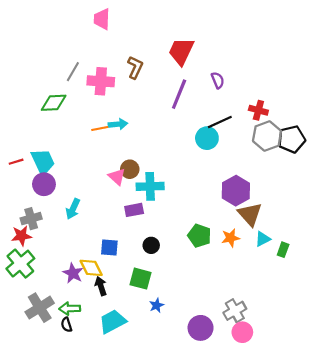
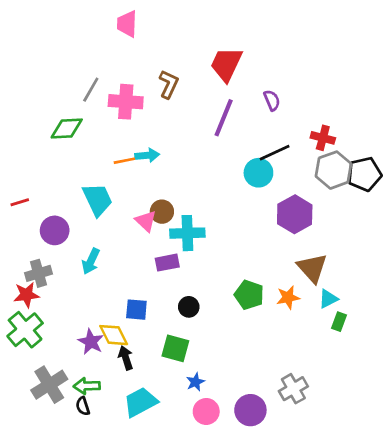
cyan trapezoid: (43, 162) -> (98, 200), moved
purple hexagon: (236, 191) -> (295, 214), moved
green rectangle: (283, 250) -> (339, 322), moved
pink circle: (242, 332) -> (206, 411), moved

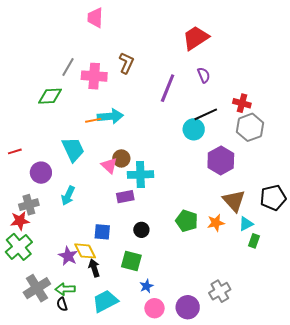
red trapezoid: (226, 64) -> (196, 38), moved, turned 32
cyan arrow: (147, 155) -> (110, 116), size x1.4
black pentagon: (364, 174) -> (273, 198), moved

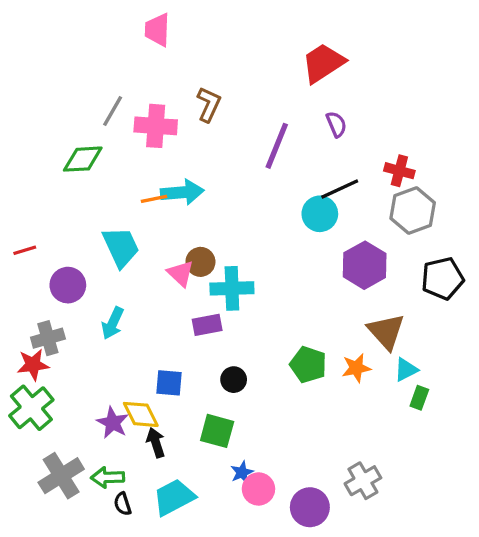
black pentagon: (273, 198) -> (442, 278), moved
black semicircle: (62, 304) -> (123, 504), moved
pink circle: (154, 308) -> (258, 489), moved

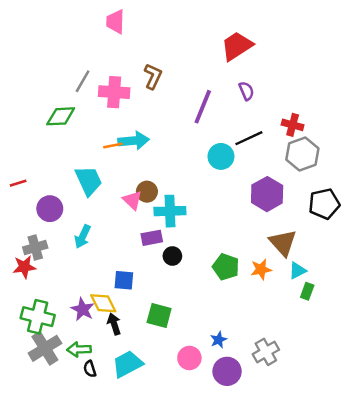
cyan circle: (320, 214) -> (221, 156), moved
black circle: (234, 380) -> (172, 256), moved
green cross: (31, 408) -> (38, 317), moved, turned -36
blue star: (242, 472) -> (219, 340), moved

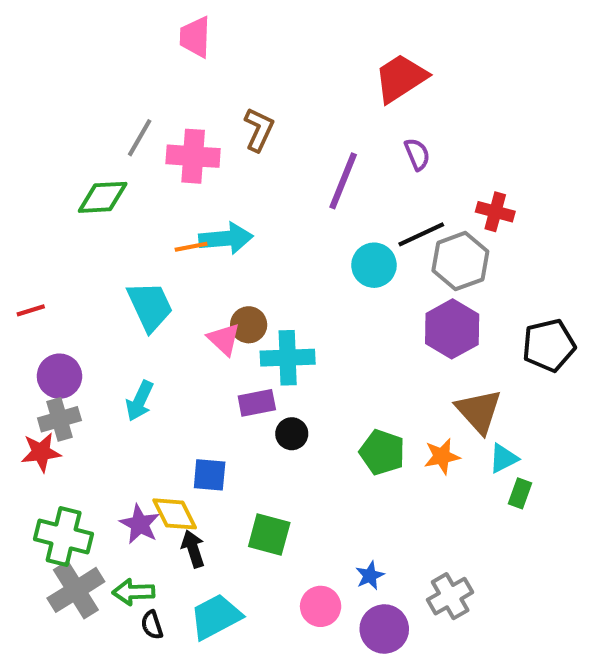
gray hexagon: (302, 154) -> (460, 261), moved
purple circle: (50, 209) -> (59, 376), moved

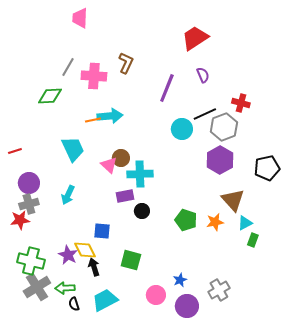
pink trapezoid: (195, 37) -> (80, 18), moved

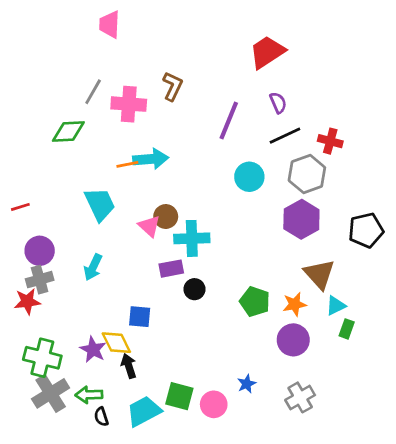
black line: (205, 114) -> (285, 136), moved
green square: (131, 260) -> (179, 396), moved
purple circle: (187, 306) -> (293, 340), moved

